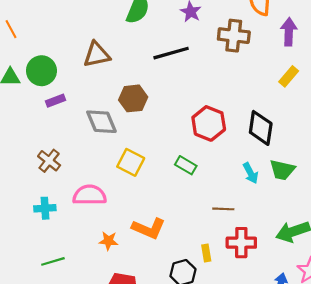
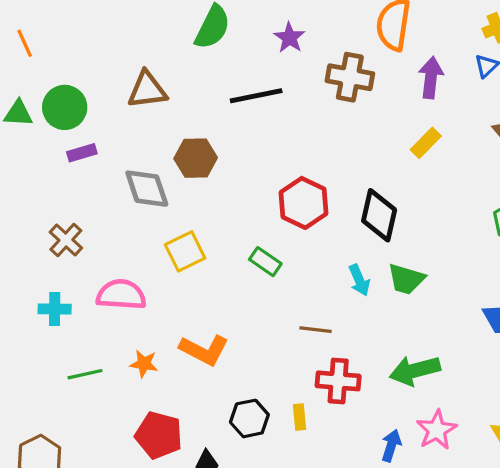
yellow square: (131, 162) -> (185, 251), turned 32
yellow rectangle: (206, 253) -> (299, 417), moved
green line: (53, 261) -> (85, 374), moved

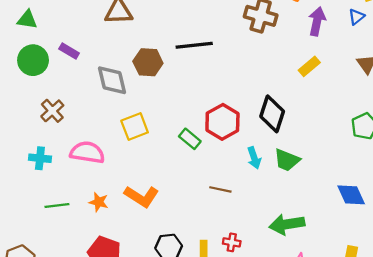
black line: (256, 96) -> (194, 45), moved
green circle: (65, 107) -> (33, 60), moved
purple rectangle: (82, 153) -> (69, 51), turned 42
red hexagon: (303, 203) -> (222, 122), moved
red cross: (338, 381) -> (232, 242), moved, size x0.6

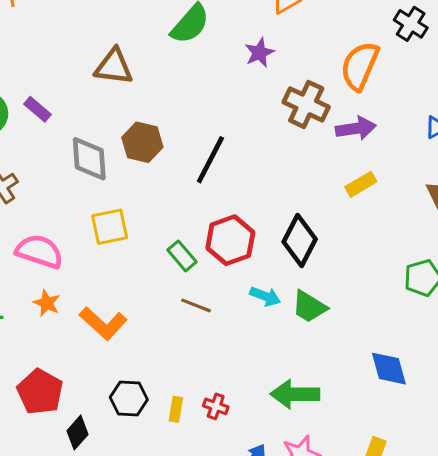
purple arrow: (317, 21) -> (356, 128), moved, turned 60
black line: (194, 45) -> (210, 160), moved, turned -66
cyan arrow: (254, 158) -> (265, 296), turned -60
brown line: (220, 189) -> (196, 305), moved
orange star: (99, 202) -> (47, 303), moved

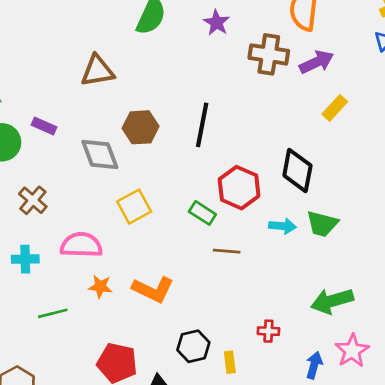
yellow rectangle: (176, 409) -> (230, 362), moved

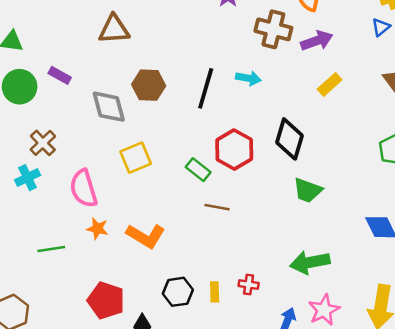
cyan arrow: (283, 226) -> (248, 78), moved
pink semicircle: (81, 245) -> (84, 188), turned -114
cyan cross: (25, 259) -> (27, 178), moved, turned -30
yellow rectangle: (230, 362) -> (215, 292), moved

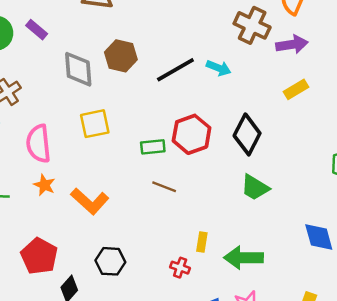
black line: (206, 88) -> (175, 70), turned 33
green rectangle: (198, 170) -> (153, 147), turned -55
yellow rectangle: (215, 292) -> (202, 242), moved

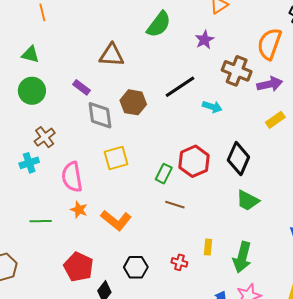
purple rectangle: (37, 30) -> (81, 87), moved
black line: (175, 70) -> (180, 87), moved
green rectangle: (153, 147) -> (164, 174), turned -54
green arrow: (244, 258) -> (242, 257), turned -72
red cross: (180, 268) -> (179, 262), moved

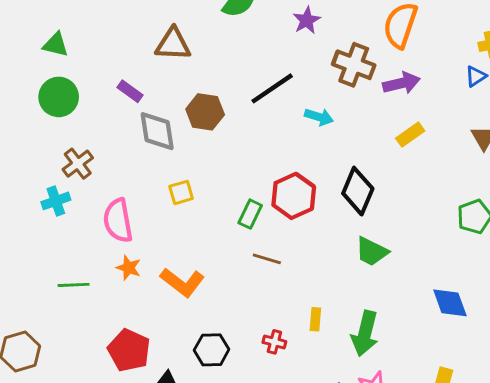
yellow square: (116, 158) -> (181, 192), size x0.7

